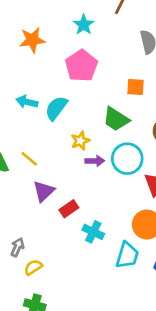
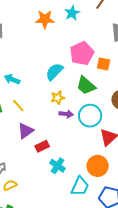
orange star: (32, 40) -> (45, 19), moved
pink pentagon: (81, 66) -> (82, 53), moved
cyan arrow: (27, 102) -> (12, 79), moved
cyan semicircle: (56, 108) -> (54, 72), moved

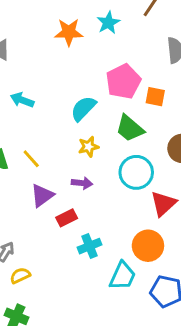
cyan arrow: (12, 79) -> (22, 100), moved
purple arrow: (66, 114) -> (82, 183), moved
cyan cross: (58, 166) -> (89, 246), turned 35

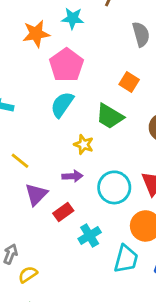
cyan star: (108, 23) -> (73, 18), turned -30
pink pentagon: (123, 81) -> (66, 65), moved
orange square: (155, 97) -> (129, 82), turned 30
yellow star: (88, 147) -> (84, 144), moved, turned -30
cyan circle: (136, 172) -> (114, 187), moved

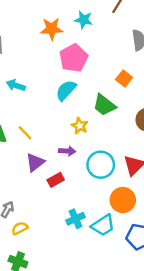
cyan cross: (90, 235) -> (76, 219), moved
cyan trapezoid: (126, 259) -> (103, 225), turned 35

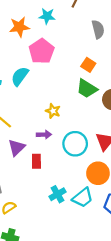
cyan semicircle: (66, 90) -> (20, 76), moved
green trapezoid: (104, 105) -> (87, 89), moved
red rectangle: (56, 180) -> (36, 161), turned -56

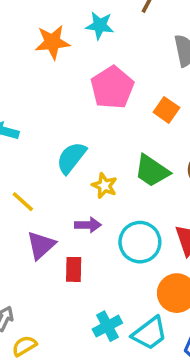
pink pentagon: (42, 51) -> (112, 88), moved
cyan semicircle: (20, 76) -> (71, 158), moved
green trapezoid: (87, 89) -> (152, 171), moved

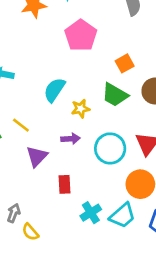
orange square: (166, 110) -> (125, 63), moved, turned 30
yellow star: (104, 186) -> (81, 109), turned -30
red rectangle: (74, 269) -> (65, 184), moved
yellow semicircle: (24, 346) -> (30, 232), turned -96

